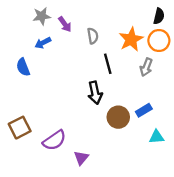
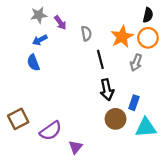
blue semicircle: (23, 67) -> (33, 63), moved
black arrow: (95, 93) -> (107, 90), moved
blue rectangle: (144, 110) -> (134, 103), turned -40
brown circle: (118, 117) -> (116, 119), moved
cyan triangle: (157, 137) -> (146, 128), size x1.5

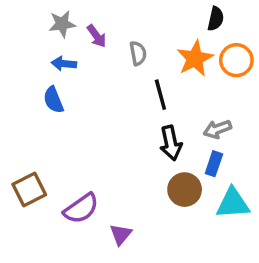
black semicircle: (148, 15) -> (216, 19), moved
blue arrow: (40, 40) -> (64, 64), turned 32
gray arrow: (136, 63) -> (217, 129), moved, turned 49

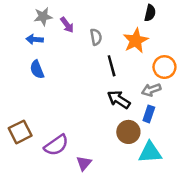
orange circle: (236, 60) -> (164, 67), moved
blue arrow: (64, 64) -> (35, 39), moved
black arrow: (171, 143) -> (119, 99), turned 135
cyan triangle: (233, 203) -> (150, 152), moved

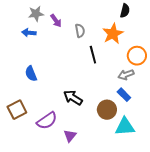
blue semicircle: (37, 69) -> (31, 74), moved
black arrow: (119, 99) -> (73, 98), moved
blue rectangle: (149, 114) -> (124, 95), turned -64

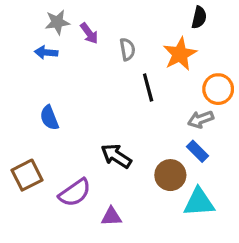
purple triangle: (70, 136) -> (111, 217), turned 48

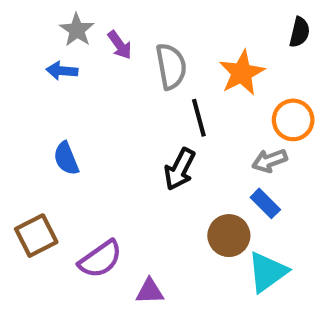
black semicircle: (199, 17) -> (300, 32), moved
gray star: (57, 22) -> (77, 30), turned -30
gray semicircle: (127, 49) -> (171, 66), size x1.5
black arrow: (116, 156) -> (180, 169), moved, turned -96
cyan triangle: (199, 202) -> (267, 272), turned -32

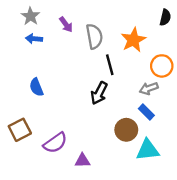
gray star: (77, 30) -> (30, 16), moved
cyan triangle: (267, 272) -> (148, 150), turned 30

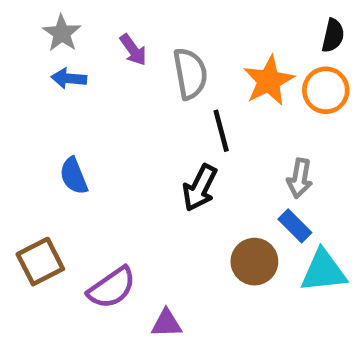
orange circle: (162, 66) -> (326, 90), moved
gray arrow: (149, 88) -> (300, 178), turned -60
cyan triangle: (148, 150) -> (323, 271), moved

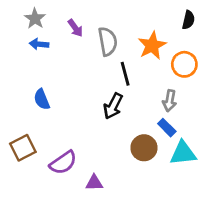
orange circle: (326, 90) -> (184, 64), moved

